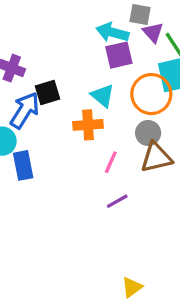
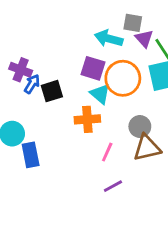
purple square: (119, 55) -> (93, 68), moved, turned 30
orange circle: (151, 94) -> (123, 78), moved
blue arrow: (25, 110) -> (32, 84), moved, size x0.6

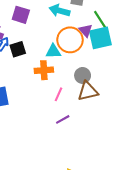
purple triangle: (144, 39) -> (86, 30), moved
purple square: (93, 68) -> (21, 15), moved
cyan triangle: (100, 94) -> (53, 51), turned -42

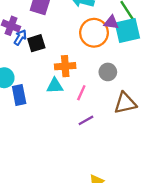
purple triangle: (86, 30) -> (111, 22), turned -40
cyan triangle: (53, 51) -> (55, 86), moved
brown triangle: (88, 91) -> (125, 103), moved

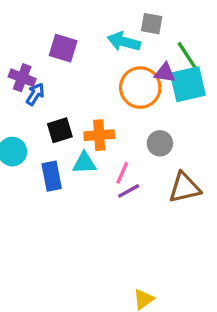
black square: (36, 43) -> (60, 130), moved
blue rectangle: (19, 95) -> (52, 176), moved
purple line: (86, 120) -> (129, 191), moved

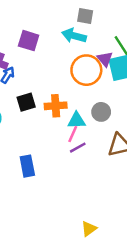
gray square: (152, 24) -> (85, 16), moved
purple triangle: (165, 73) -> (105, 59), turned 42
cyan triangle: (84, 163) -> (77, 121), moved
blue rectangle: (52, 176) -> (27, 166), moved

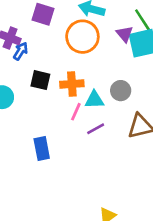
orange circle: (86, 70) -> (82, 37), moved
black square: (26, 102) -> (40, 80), turned 30
pink line: (73, 134) -> (76, 112), moved

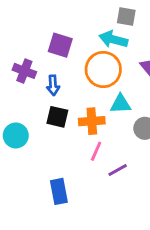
blue arrow: (21, 51) -> (53, 85), moved, turned 144
cyan triangle: (94, 100) -> (120, 104), moved

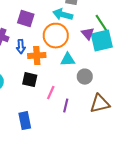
black square: (57, 117) -> (30, 80), moved
orange cross: (92, 121) -> (37, 56), moved
purple line: (118, 170) -> (66, 106), turned -48

